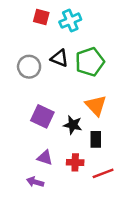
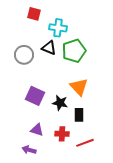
cyan cross: (70, 21) -> (58, 28), moved, turned 30

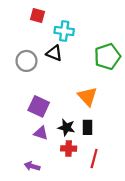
green pentagon: (74, 51) -> (107, 57), moved
black star: (60, 103) -> (66, 127), moved
purple triangle: (37, 130) -> (41, 133), moved
red line: (85, 143) -> (94, 158), turned -54

